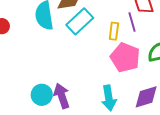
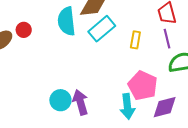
purple line: (132, 22) -> (167, 39), moved
pink pentagon: (125, 57) -> (143, 85), moved

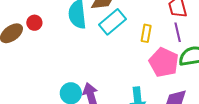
pink pentagon: (143, 85) -> (164, 62), moved

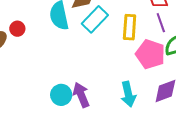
yellow rectangle: (146, 33) -> (130, 27), size x1.4

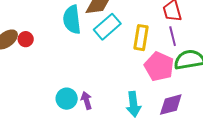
red circle: (17, 29) -> (26, 39), moved
purple arrow: (81, 95) -> (87, 100), size x0.7

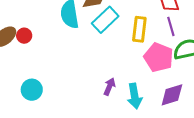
cyan circle: (67, 99) -> (32, 90), moved
purple arrow: (87, 100) -> (109, 87), moved, turned 42

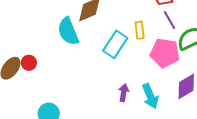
cyan rectangle: (105, 20) -> (115, 44), moved
yellow rectangle: (139, 29) -> (140, 30), size x0.7

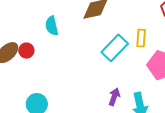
cyan semicircle: (68, 31) -> (52, 26), moved, size x0.7

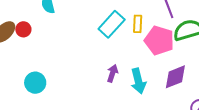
yellow rectangle: (141, 38) -> (138, 24), moved

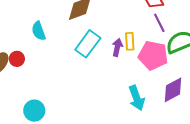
cyan rectangle: (112, 24) -> (88, 44), moved
purple arrow: (112, 73) -> (117, 47), moved

